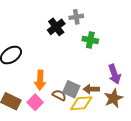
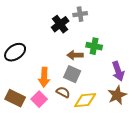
green cross: (90, 40) -> (94, 46), moved
gray square: (71, 89) -> (72, 74), moved
brown arrow: (91, 89) -> (75, 55), moved

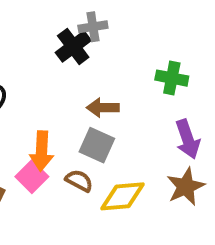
gray cross: (80, 14) -> (93, 27), moved
green cross: (94, 46) -> (172, 78), moved
pink square: (39, 99) -> (32, 177), moved

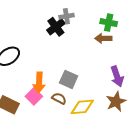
green cross: (172, 78) -> (109, 23), moved
brown arrow: (103, 108) -> (103, 38), moved

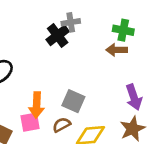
pink square: (34, 96) -> (30, 122), turned 35
brown semicircle: (59, 98) -> (62, 125), turned -56

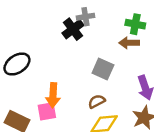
gray square: (73, 101) -> (103, 69), moved
brown semicircle: (62, 125) -> (97, 101), moved

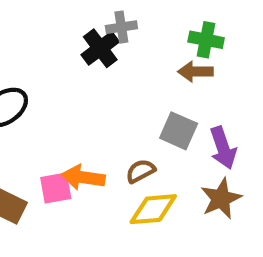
gray square: (103, 69) -> (179, 131), moved
orange arrow: (53, 95) -> (83, 177), moved, turned 95

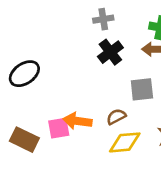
black cross: (100, 48) -> (110, 52), moved
gray square: (179, 131) -> (142, 89), turned -30

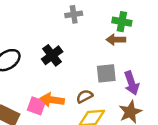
black cross: (110, 52) -> (52, 55), moved
pink square: (59, 128) -> (36, 106), turned 30

